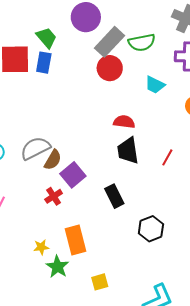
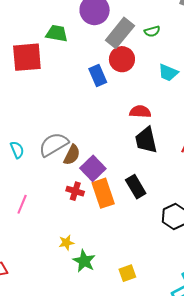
green trapezoid: (46, 38) -> (57, 33), turned -35
green semicircle: (142, 42) -> (152, 31), size x0.6
blue rectangle: (44, 63) -> (98, 75), moved, turned -30
red cross: (54, 196) -> (75, 191), turned -36
orange rectangle: (76, 240) -> (103, 193), moved

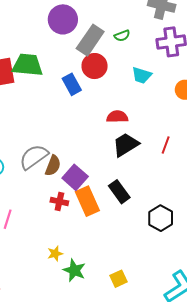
green trapezoid: (57, 33) -> (27, 65), moved, size x1.4
black trapezoid: (146, 140) -> (126, 145), turned 76

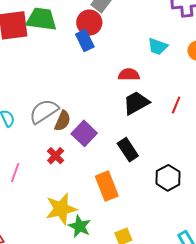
red circle: (95, 66) -> (89, 23), moved
cyan trapezoid: (142, 75) -> (158, 46), moved
orange rectangle: (87, 201) -> (107, 186), moved
red cross: (59, 202) -> (56, 156), moved, turned 30
yellow star: (55, 254) -> (61, 209), size x2.0

